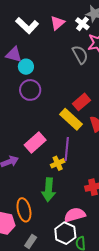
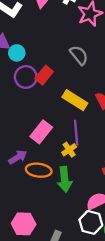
gray semicircle: (80, 55) -> (79, 55), moved
red rectangle: (81, 102) -> (44, 75), moved
orange ellipse: (24, 210) -> (39, 170), moved, turned -60

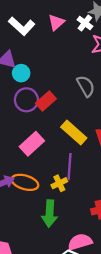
pink rectangle: (41, 132) -> (32, 144), moved
orange ellipse: (39, 170) -> (25, 182), moved

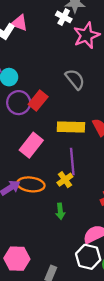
pink triangle: (56, 22) -> (19, 23), moved, turned -48
yellow rectangle: (74, 132) -> (71, 127), turned -30
green arrow: (49, 214) -> (60, 211), size x0.6

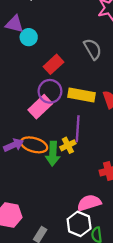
purple circle: (19, 103) -> (50, 91), moved
green arrow: (60, 211) -> (53, 154), moved, size x1.5

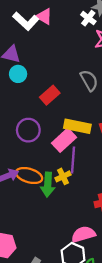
cyan circle: (29, 37) -> (18, 74), moved
purple circle: (50, 91) -> (28, 130), moved
pink rectangle: (40, 107) -> (64, 140), moved

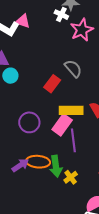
red rectangle: (50, 95) -> (52, 84), moved
yellow cross: (63, 176) -> (71, 177), moved

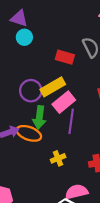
red rectangle: (52, 84) -> (65, 57), turned 54
yellow rectangle: (71, 110) -> (53, 87), moved, turned -45
green arrow: (56, 166) -> (39, 117), moved

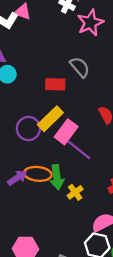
green arrow: (39, 117) -> (57, 177), moved
purple line: (71, 121) -> (79, 150), turned -45

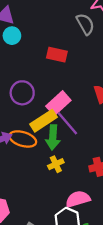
gray semicircle: (80, 67) -> (85, 24), moved
yellow rectangle: (50, 119) -> (44, 121), moved
green arrow: (57, 177) -> (53, 137), moved

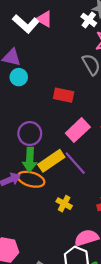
pink rectangle: (58, 103) -> (78, 130), moved
green arrow: (53, 137) -> (30, 160), moved
yellow cross: (56, 164) -> (64, 204), turned -35

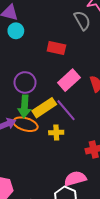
yellow cross: (64, 204) -> (56, 132), moved, turned -32

